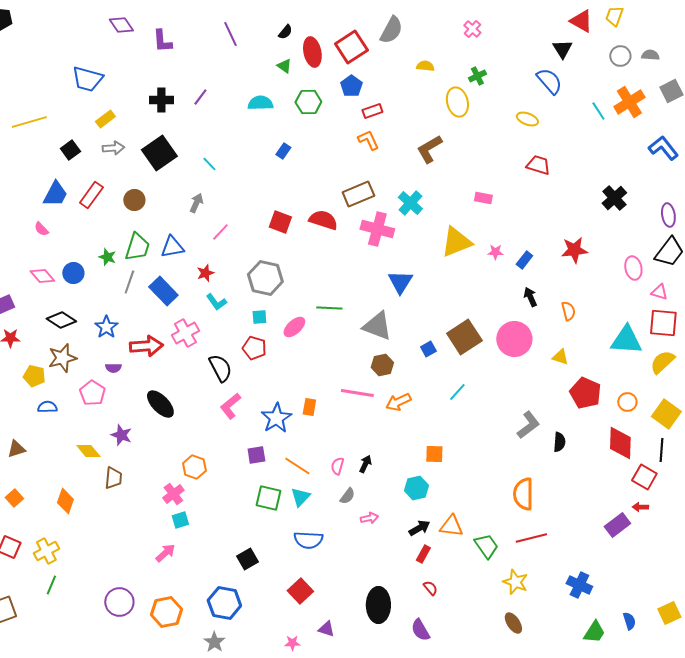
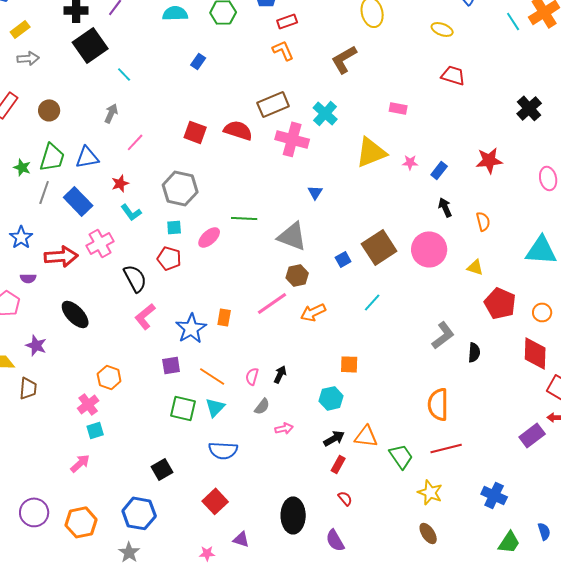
black square: (159, 153) -> (90, 45), moved
blue triangle: (400, 282) -> (315, 192), size x0.6
pink line: (357, 393) -> (272, 303), turned -44

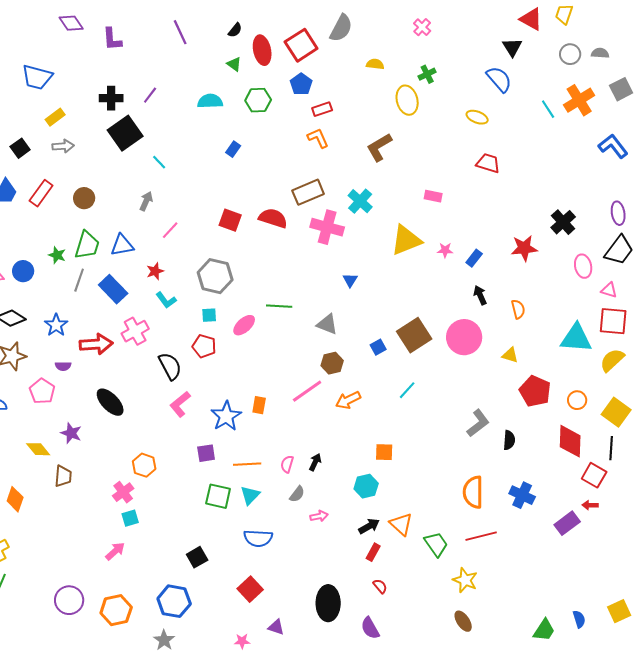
black cross: (529, 108) -> (563, 222), moved
gray triangle: (292, 236) -> (327, 324), size x0.7
orange line: (212, 376) -> (247, 464), turned -36
orange triangle: (366, 436) -> (401, 524), turned 35
blue cross: (494, 495) -> (522, 495), moved

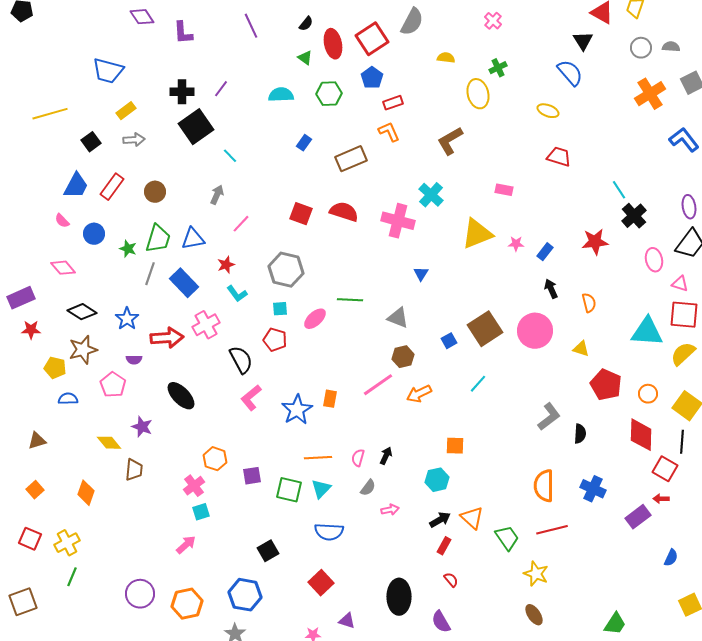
cyan line: (548, 109) -> (619, 190), moved
brown rectangle: (308, 192) -> (351, 159), moved
blue circle: (23, 271) -> (94, 234), moved
purple square: (206, 453) -> (252, 476), moved
blue semicircle: (579, 619) -> (671, 558), moved, turned 42

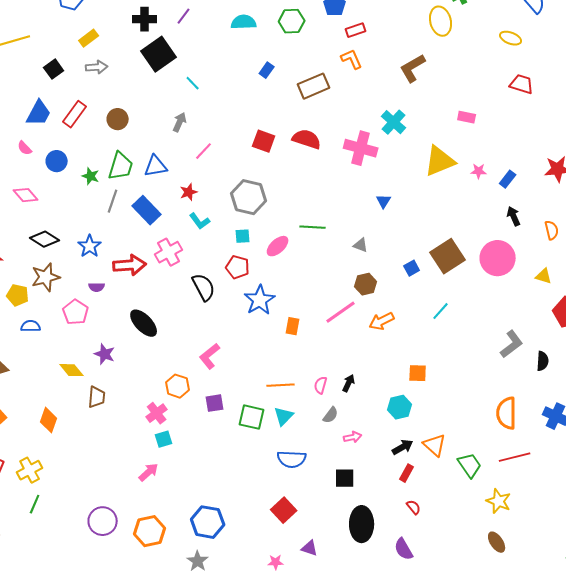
gray triangle: (398, 318) -> (361, 245), size x0.7
pink L-shape: (251, 398) -> (210, 356), moved
blue star: (297, 410) -> (260, 300), moved
black square: (268, 551) -> (345, 478), moved, turned 30

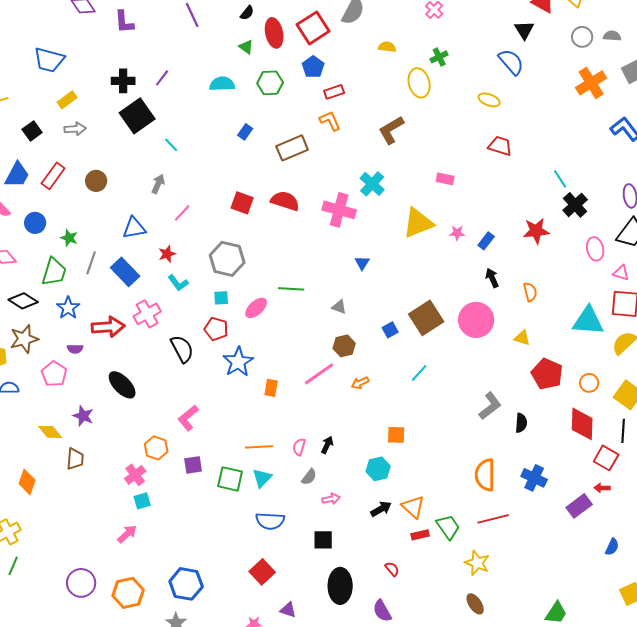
green trapezoid: (121, 166) -> (54, 272), moved
orange arrow: (382, 321) -> (360, 383), size x0.7
red rectangle: (407, 473) -> (420, 535), moved, turned 48

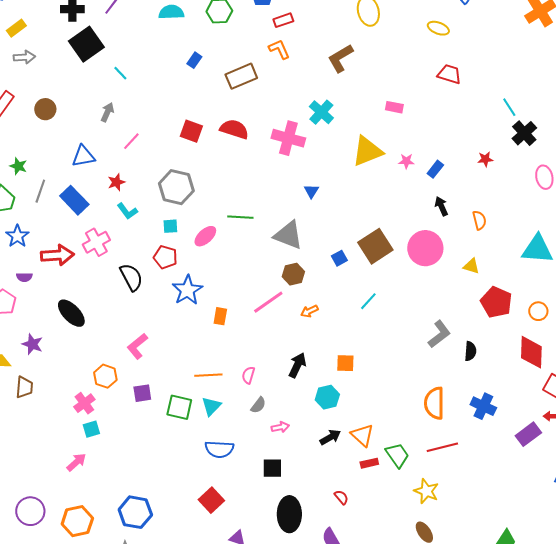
red star: (536, 231) -> (485, 159), size x0.6
gray triangle: (339, 307) -> (288, 235), size x2.0
black arrow: (327, 445) -> (297, 365), moved, size x1.4

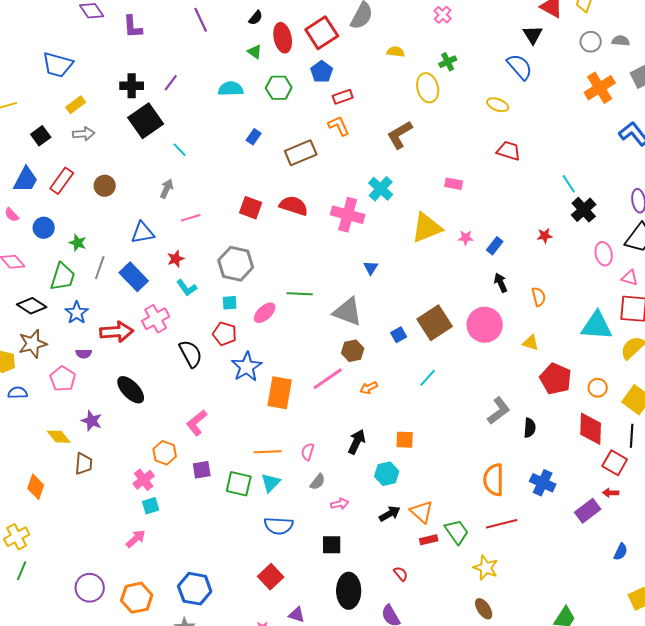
pink line: (131, 141) -> (191, 218), turned 30
orange rectangle: (220, 316) -> (280, 393), size x1.8

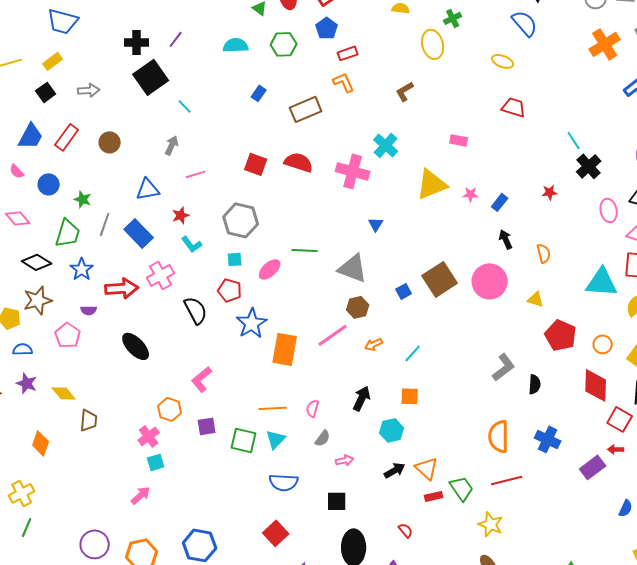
yellow rectangle: (76, 105) -> (53, 61), moved
brown L-shape: (400, 135) -> (405, 91), size x0.7
cyan line: (428, 378) -> (413, 353), moved
purple star: (92, 421) -> (27, 383), moved

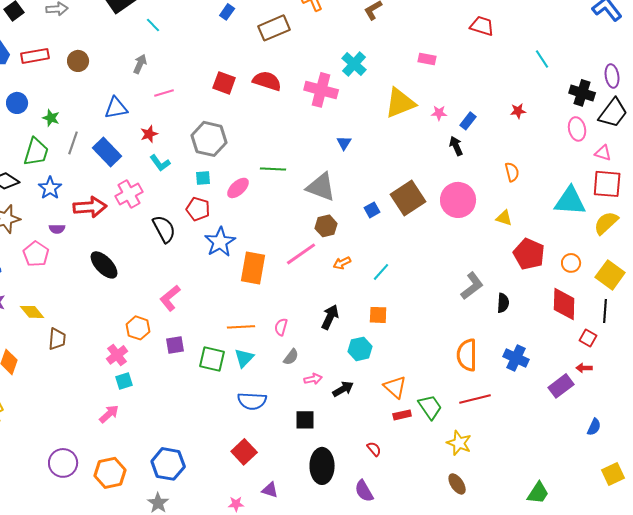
red rectangle: (67, 137) -> (35, 56), turned 44
black cross: (589, 166) -> (582, 93), moved, turned -30
black arrow: (506, 239) -> (456, 146), moved
red square: (620, 419) -> (588, 338), size x0.7
black arrow: (395, 470) -> (343, 389), moved

